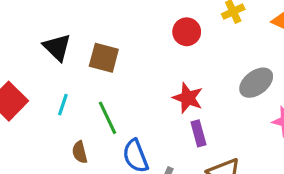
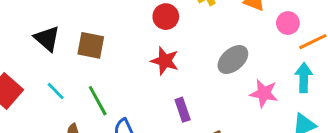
red star: (188, 98) -> (165, 61), moved
cyan line: (63, 105) -> (56, 91), turned -60

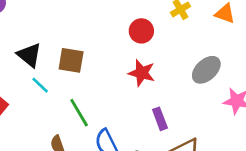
cyan line: (56, 91) -> (40, 85), moved

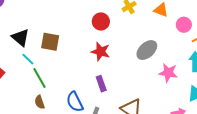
green line: (79, 113) -> (39, 78), moved
purple rectangle: (160, 119) -> (101, 84), moved

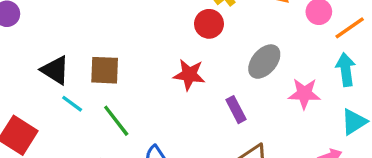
red circle: (101, 21) -> (209, 24), moved
green line: (39, 78) -> (116, 121), moved
purple rectangle: (101, 84) -> (236, 110), moved

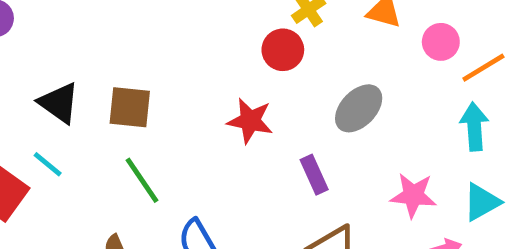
pink star: (304, 94) -> (413, 195), moved
cyan line: (72, 104) -> (48, 164), moved

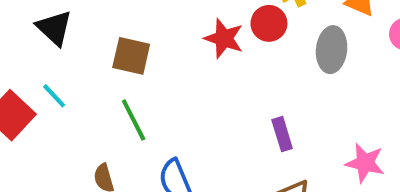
black triangle: (59, 103) -> (54, 28), moved
gray ellipse: (359, 108) -> (332, 50), moved, turned -45
red star: (250, 121) -> (224, 38), moved

